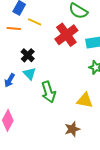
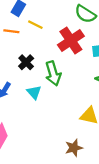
cyan triangle: (30, 74) -> (34, 92), moved
green arrow: (48, 92) -> (53, 73), moved

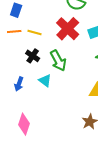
yellow line: (35, 25) -> (34, 32), moved

